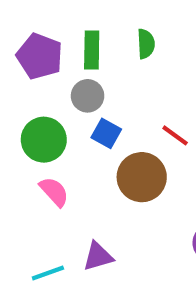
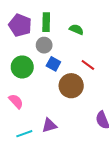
green semicircle: (146, 44) -> (76, 29), moved, turned -64
pink semicircle: (54, 192) -> (16, 101), moved

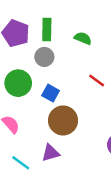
blue square: (53, 64) -> (51, 93), moved
brown circle: (71, 86) -> (63, 120), moved
cyan line: (24, 134) -> (21, 163), turned 56

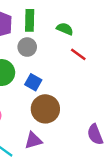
red line: (97, 81) -> (78, 54), moved

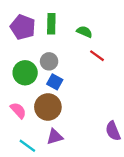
gray circle: (27, 47) -> (49, 61), moved
brown circle: (45, 109) -> (48, 107), moved

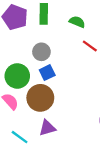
green circle: (25, 73) -> (17, 76), moved
blue square: (55, 82) -> (47, 73), turned 35

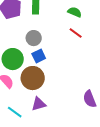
green semicircle: (77, 22) -> (75, 12), moved

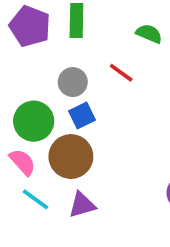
red line: (76, 33) -> (121, 73), moved
cyan line: (15, 112) -> (36, 199), moved

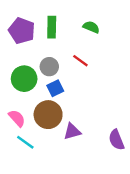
green semicircle: (149, 34) -> (91, 27), moved
green circle: (34, 121) -> (24, 79), moved
purple triangle: (82, 205) -> (72, 131), moved

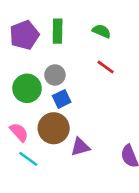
purple pentagon: (22, 31) -> (24, 35), turned 30
red line: (80, 61) -> (106, 67), moved

